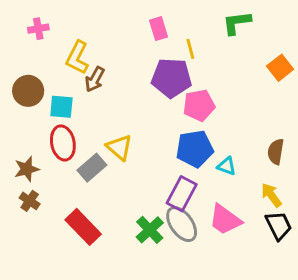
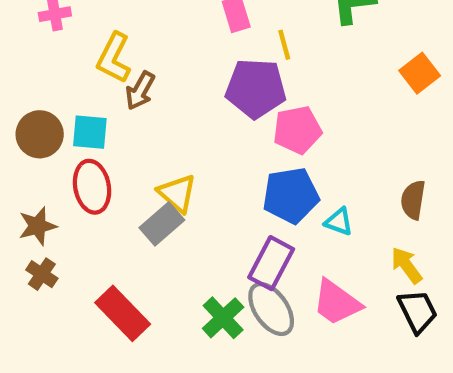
brown circle: (28, 91) -> (40, 134), moved
gray rectangle: (92, 168) -> (162, 224), moved

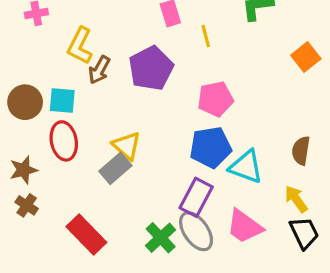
purple pentagon: (256, 88) -> (151, 68), moved, turned -30
cyan triangle: (339, 222) -> (246, 167), size x1.6

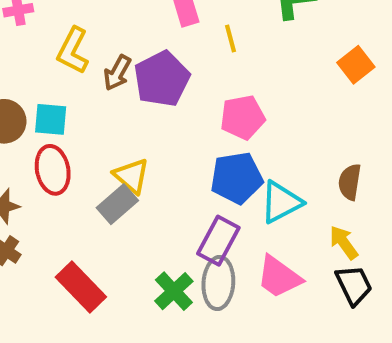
brown arrow: (99, 70) -> (117, 73), moved
cyan triangle: (246, 167) -> (281, 202), turned -48
gray ellipse: (196, 231) -> (218, 283), turned 39

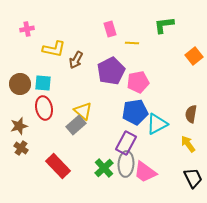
yellow line: (231, 38) -> (132, 43), turned -72
yellow L-shape: (73, 51) -> (54, 49), turned -105
purple pentagon: (162, 79) -> (111, 71), moved
pink trapezoid: (279, 277) -> (145, 172), moved
black trapezoid: (354, 285) -> (193, 178), moved

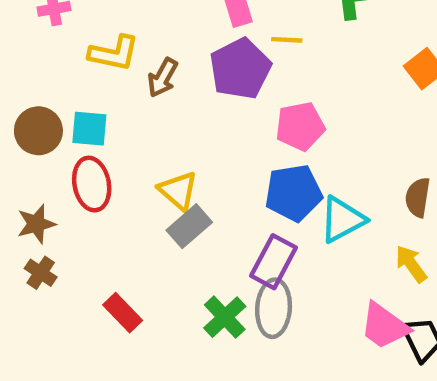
purple pentagon: (111, 71) -> (240, 69), moved
gray rectangle: (76, 125) -> (189, 226), moved
red rectangle: (58, 166) -> (123, 313), size x0.7
pink trapezoid: (145, 172) -> (384, 326), moved

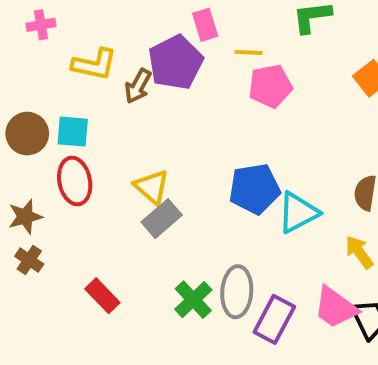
purple pentagon: (240, 69) -> (175, 62), moved
pink pentagon: (300, 126) -> (270, 86), moved
purple rectangle: (274, 262) -> (274, 319), moved

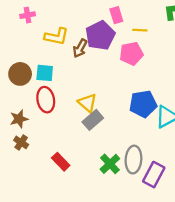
pink pentagon: (270, 86) -> (131, 54), moved

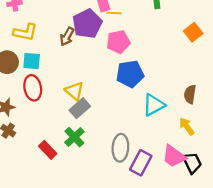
yellow line: (140, 30) -> (114, 13), moved
yellow L-shape: (56, 37) -> (25, 32), moved
blue pentagon: (143, 104) -> (130, 74), moved
green cross: (110, 164) -> (74, 137), moved

